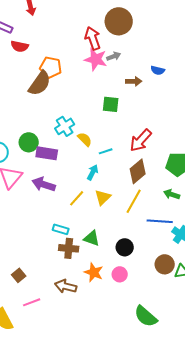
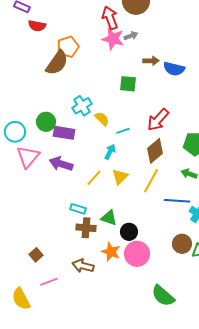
orange pentagon: (51, 67) -> (68, 47), turned -30
blue semicircle: (158, 70) -> (174, 69), moved, size x1.5
black circle: (125, 247) -> (129, 232), moved
pink circle: (120, 274) -> (137, 254), size x1.6

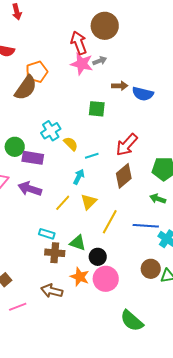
yellow line: (151, 181) -> (110, 222), moved

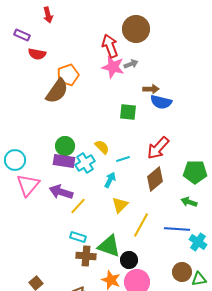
blue semicircle: (143, 94) -> (161, 102), moved
cyan cross: (51, 131) -> (85, 163), moved
green circle: (15, 147) -> (65, 146), moved
yellow line: (63, 203) -> (78, 206), moved
green triangle: (78, 243) -> (109, 246), size x1.4

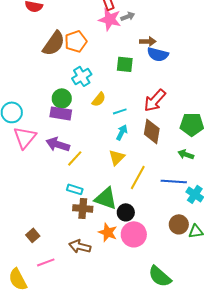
orange pentagon: (68, 75) -> (76, 41), moved
yellow semicircle: (102, 147) -> (99, 99), turned 84
cyan cross: (85, 163) -> (82, 76), moved
brown diamond: (155, 179) -> (152, 131), turned -40
cyan arrow: (110, 180) -> (122, 132), moved

